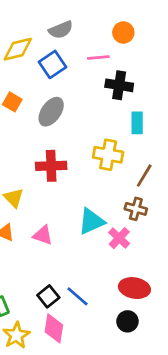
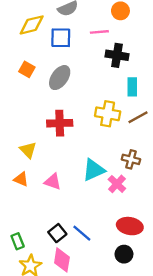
blue square: (53, 64) -> (61, 38), turned 35
brown line: (144, 176) -> (138, 117), moved, turned 30

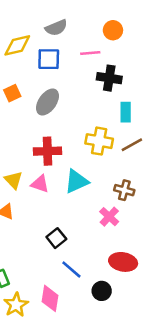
orange square: (27, 69) -> (12, 93), turned 35
cyan triangle: (94, 170) -> (76, 181), moved
pink triangle: (53, 182) -> (40, 184), moved
black square: (57, 233) -> (56, 238), moved
black circle: (124, 254) -> (102, 291), moved

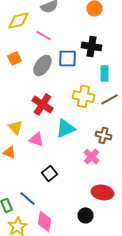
pink line: (90, 53) -> (44, 35), moved, turned 35
blue square: (49, 59) -> (68, 58), moved
red cross: (47, 151) -> (42, 104), turned 35
pink triangle: (40, 184) -> (36, 139), moved
blue line: (71, 270) -> (28, 198), moved

